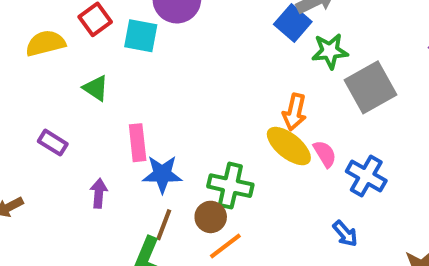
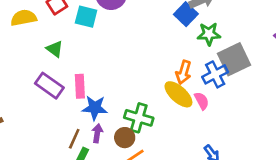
purple rectangle: (53, 143) -> (49, 86), moved, size x1.5
blue cross: (366, 176) -> (215, 74), moved, turned 30
purple arrow: (99, 193) -> (97, 133), moved
brown line: (164, 225) -> (74, 139), moved

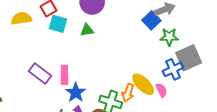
cyan square: (86, 17) -> (58, 24), moved
green triangle: (55, 49) -> (87, 30), moved, turned -48
orange arrow: (184, 72) -> (128, 93), moved
blue star: (95, 108) -> (76, 93), turned 30

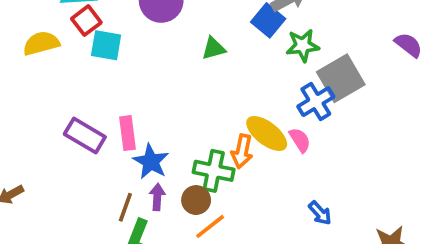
green triangle: (87, 30) -> (214, 48), moved

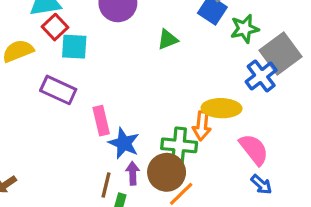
yellow ellipse: (267, 133) -> (222, 108), turned -30
purple rectangle: (85, 136) -> (58, 90), moved
pink semicircle: (300, 140) -> (254, 149), moved, size x1.5
brown circle: (196, 200) -> (167, 172), size x1.5
blue arrow: (320, 213) -> (261, 184), moved

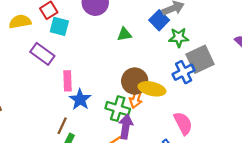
pink semicircle: (254, 149) -> (183, 123), moved
brown circle: (167, 172) -> (135, 81), moved
purple arrow: (133, 173) -> (126, 127), moved, size x1.5

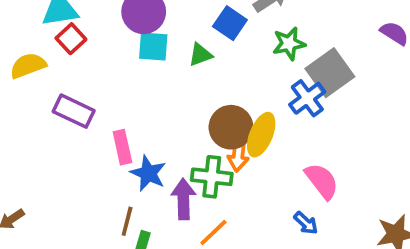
blue square: (159, 20) -> (230, 23), moved
cyan square: (59, 26) -> (153, 47), moved
yellow ellipse: (152, 89) -> (261, 135), turned -70
purple arrow: (126, 127) -> (183, 199), moved

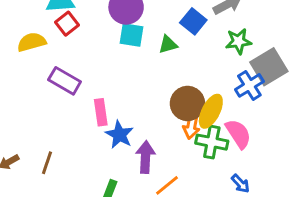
green cross: (212, 177) -> (212, 142), moved
pink semicircle: (322, 181) -> (238, 134), moved
brown line: (127, 221) -> (47, 163), moved

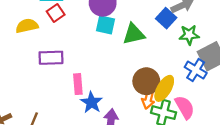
blue square: (193, 21) -> (166, 18), moved
green triangle: (168, 44) -> (134, 34), size x1.5
purple rectangle: (65, 81) -> (51, 58), turned -35
blue cross: (249, 85) -> (196, 70), turned -30

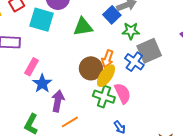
cyan square: (106, 25) -> (41, 20), moved, size x1.4
pink rectangle: (78, 84) -> (32, 67), turned 30
orange arrow: (148, 99) -> (107, 59), moved

